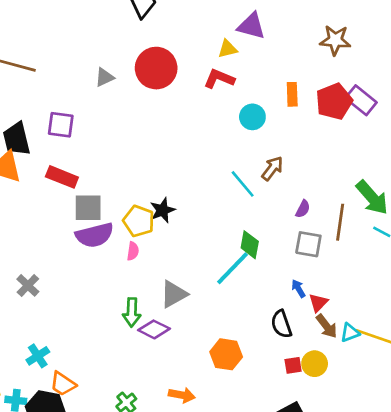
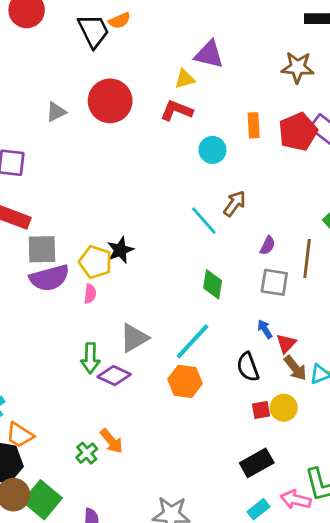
cyan line: (233, 268) -> (193, 341), moved
orange hexagon: (226, 354) -> (185, 381), moved
orange arrow: (182, 395) -> (112, 441), moved, turned 40

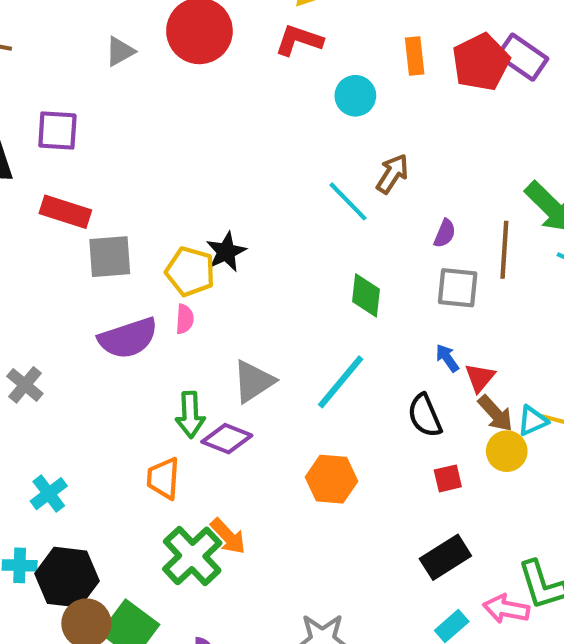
purple semicircle: (49, 278) -> (128, 338), moved
orange hexagon: (185, 381) -> (332, 479), moved
yellow circle: (284, 408) -> (507, 451), moved
orange trapezoid: (20, 435) -> (163, 478), moved, turned 64
green cross: (87, 453) -> (192, 556), size x1.8

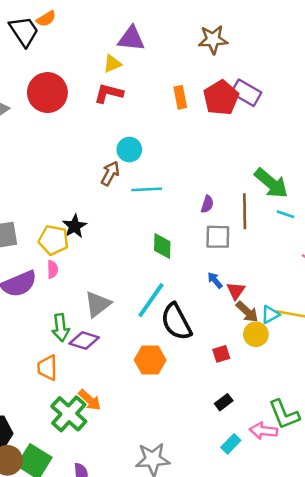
cyan circle: (355, 96) -> (129, 150), moved
brown arrow: (392, 174) -> (110, 173), moved
cyan line: (348, 201) -> (147, 189), turned -44
black semicircle: (425, 415) -> (176, 322), moved, size x1.4
black rectangle: (445, 557) -> (224, 402), size x0.6

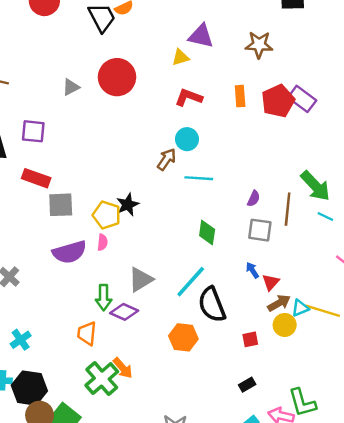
brown star: (213, 40) -> (259, 45), moved
red L-shape: (109, 93) -> (189, 97), moved
brown arrow: (247, 312) -> (279, 303), turned -80

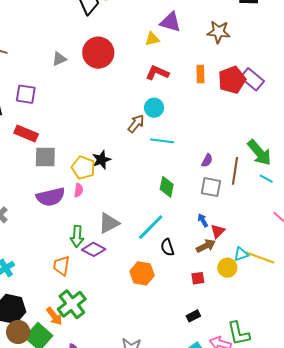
brown arrow: (279, 303) -> (206, 246), moved
black semicircle: (212, 305) -> (167, 247), size x0.6
orange arrow: (123, 368) -> (54, 316), moved

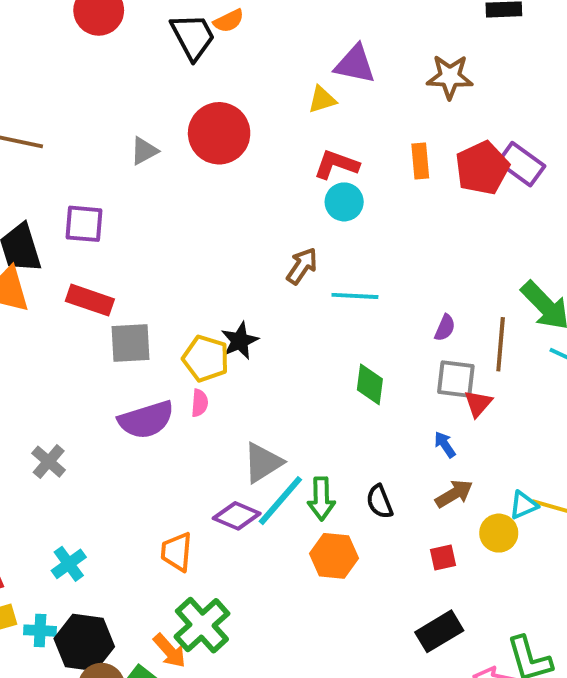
cyan circle: (154, 108) -> (344, 202), moved
cyan line: (151, 227) -> (280, 501), moved
red triangle: (218, 231) -> (478, 403), moved
green arrow: (77, 236) -> (321, 499), moved
black rectangle: (193, 316) -> (439, 631), size x1.6

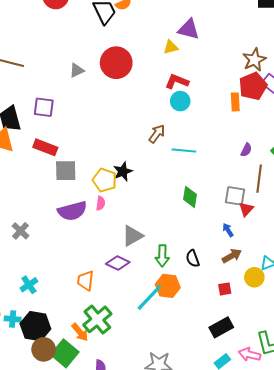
brown star: (450, 77) -> (254, 60), moved, turned -30
orange rectangle: (420, 161) -> (235, 102), moved
purple semicircle: (445, 328) -> (246, 150), moved
cyan line: (280, 501) -> (149, 298), moved

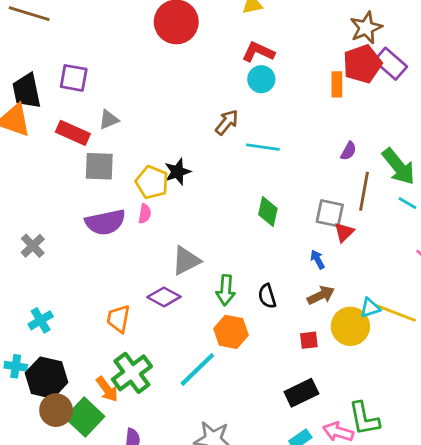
gray triangle: (77, 70) -> (109, 120), moved
yellow circle: (254, 277) -> (350, 326), size x1.4
cyan line: (149, 298) -> (197, 369), moved

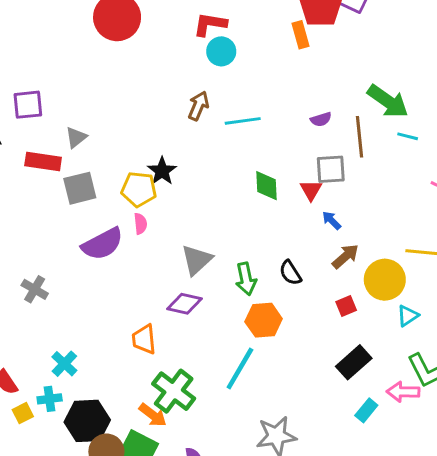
purple semicircle: (349, 151) -> (321, 119), moved, turned 60
red triangle: (344, 232) -> (311, 190), moved
cyan triangle: (370, 308) -> (408, 316), moved
cyan cross: (16, 366) -> (50, 399), moved

